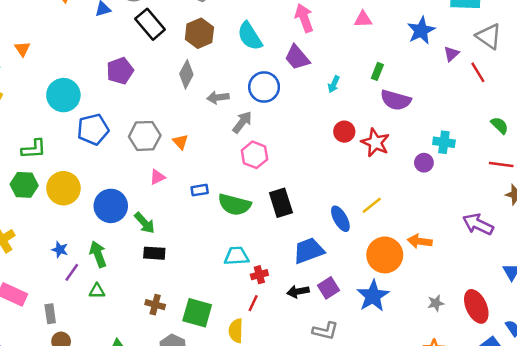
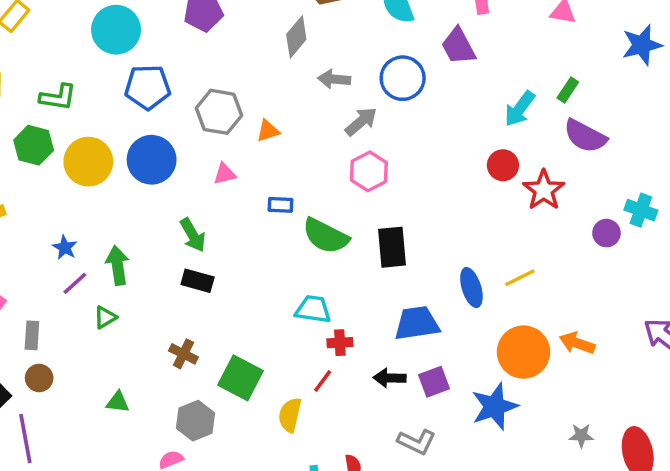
cyan arrow: (334, 84) -> (520, 109), moved, size x1.5
orange triangle: (180, 142) -> (268, 131), turned 42
blue circle: (111, 206) -> (152, 160), moved
green triangle: (97, 291) -> (105, 317), turned -42

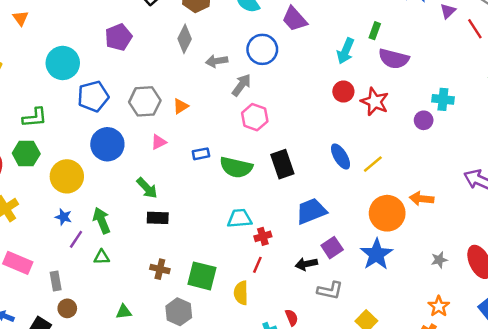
yellow circle: (88, 162) -> (67, 176), moved
blue ellipse: (471, 288) -> (341, 157), moved
green triangle: (105, 317) -> (102, 257), turned 42
black arrow: (390, 378) -> (306, 264), moved

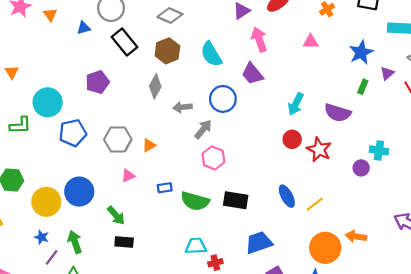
orange triangle: (21, 18) -> (12, 72), moved
green rectangle: (375, 31) -> (363, 87), moved
green L-shape: (35, 117) -> (20, 125), moved
blue circle: (107, 144) -> (79, 192), moved
black rectangle: (282, 164) -> (236, 200), turned -65

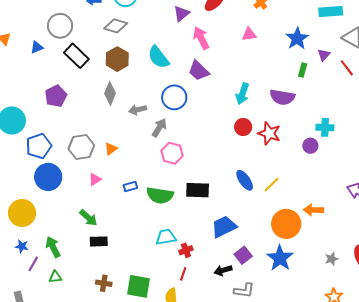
blue circle: (79, 192) -> (48, 177), moved

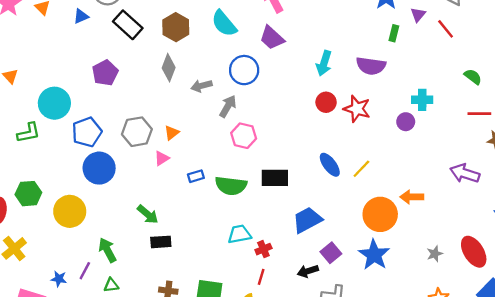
pink triangle: (95, 179) -> (162, 158), moved
blue star: (22, 246) -> (59, 279), moved

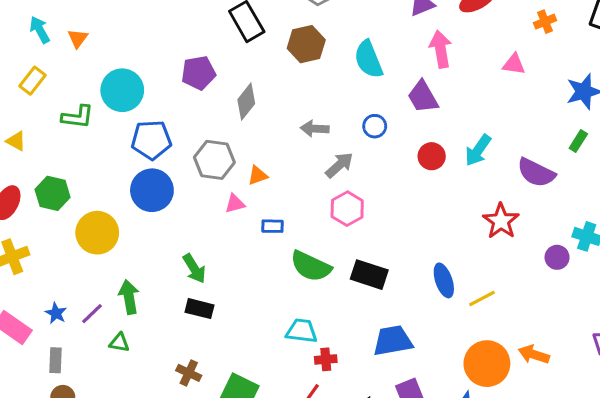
gray diamond: (169, 68) -> (246, 102), moved
blue circle: (244, 70) -> (375, 126), size x0.6
red circle: (326, 102) -> (432, 156), moved
blue rectangle: (196, 176) -> (272, 226), moved

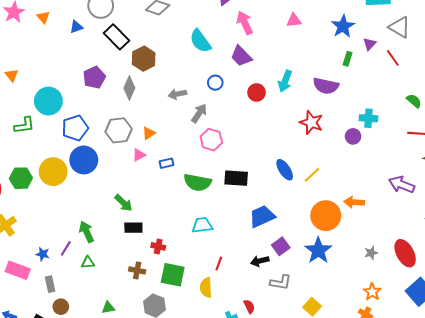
brown hexagon: (306, 44) -> (144, 59), moved
yellow circle: (97, 233) -> (53, 172), moved
red cross: (326, 359) -> (158, 246), moved, turned 32

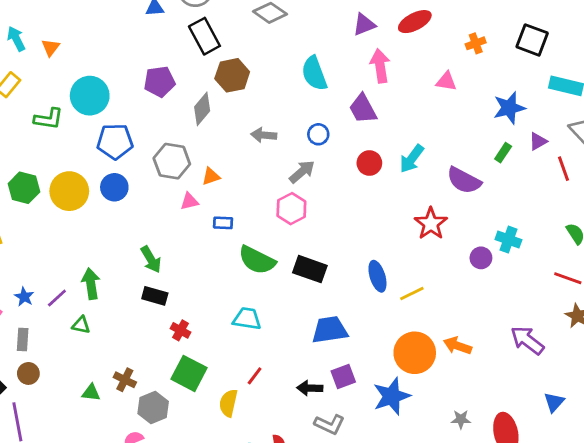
gray arrow: (199, 113) -> (302, 172), moved
blue circle: (84, 160) -> (114, 187), size x0.7
brown cross: (137, 270) -> (125, 380), moved

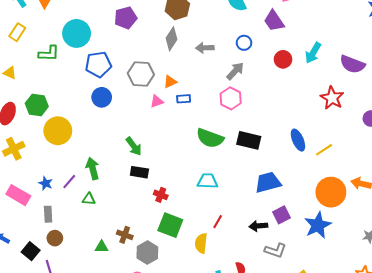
gray diamond: (202, 109) -> (172, 39), moved
yellow circle: (69, 191) -> (58, 131), moved
blue rectangle: (223, 223) -> (184, 99), moved

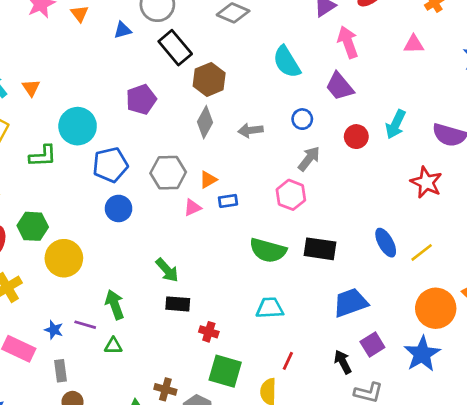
gray arrow: (235, 71) -> (309, 159), moved
purple line: (69, 182) -> (85, 325), turned 70
black arrow: (258, 226) -> (343, 362), turned 72

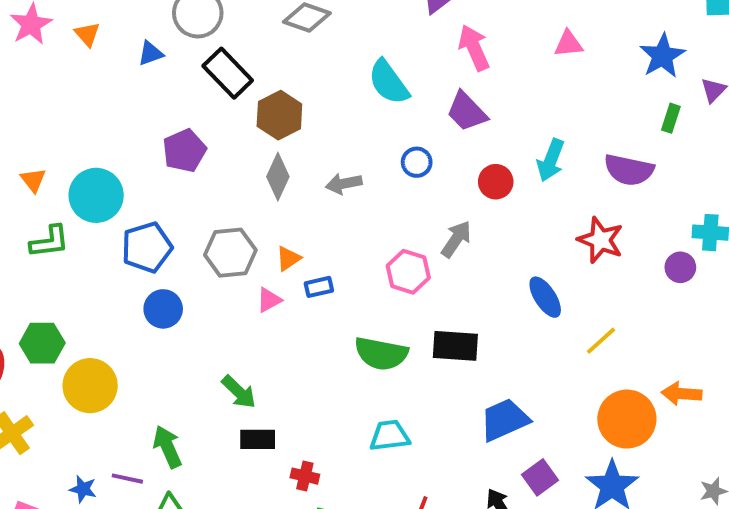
orange triangle: (31, 88) -> (33, 180), moved
gray arrow: (309, 159) -> (456, 239), moved
blue ellipse: (386, 243) -> (545, 297), moved

